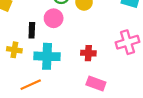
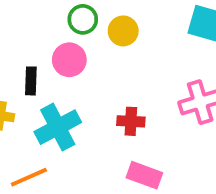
cyan cross: (47, 56) -> (58, 127), turned -30

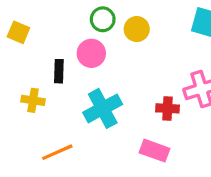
red cross: (131, 121) -> (167, 108), moved
cyan cross: (58, 127) -> (103, 108), moved

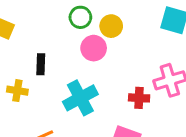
pink circle: (91, 53) -> (94, 48), moved

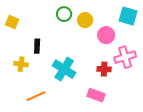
pink circle: (94, 48) -> (106, 35), moved
cyan cross: (80, 98) -> (64, 69), turned -30

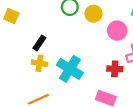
black rectangle: (37, 46) -> (39, 43), turned 32
yellow cross: (21, 64) -> (39, 63), moved

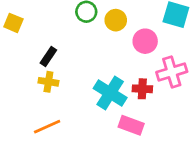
cyan cross: (70, 69) -> (110, 93), moved

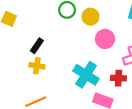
pink circle: (145, 41) -> (105, 39), moved
red cross: (142, 89) -> (118, 78), moved

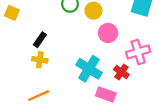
red cross: (118, 78) -> (121, 72), turned 32

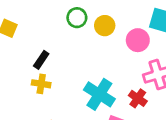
pink circle: (108, 33) -> (138, 40), moved

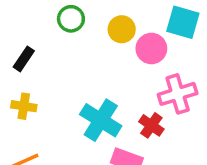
yellow circle: (105, 26) -> (122, 29), moved
black rectangle: (41, 60) -> (24, 59), moved

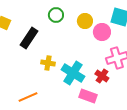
black rectangle: (24, 59) -> (29, 38), size x1.5
yellow cross: (24, 106) -> (48, 63), moved

